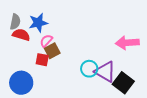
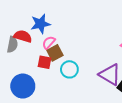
gray semicircle: (15, 22) -> (12, 45), moved
cyan circle: (89, 69) -> (69, 69), moved

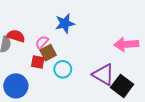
blue star: (40, 24) -> (65, 23), moved

